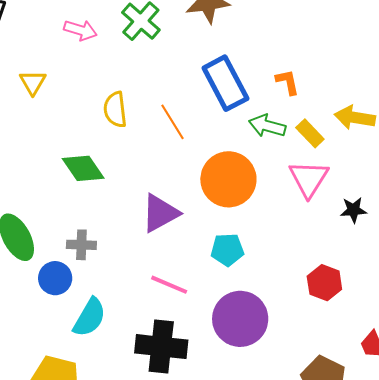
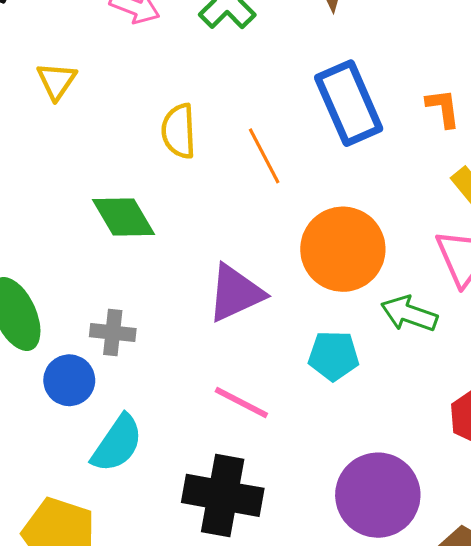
green arrow: (267, 126) -> (409, 314), moved
purple circle: (240, 319) -> (378, 495), moved

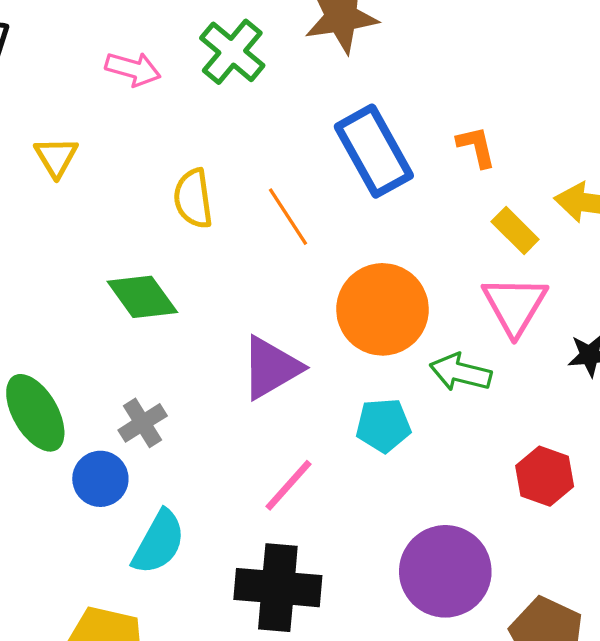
gray cross: (113, 333) -> (143, 423), turned -33
pink line: (241, 402) -> (289, 485), turned -70

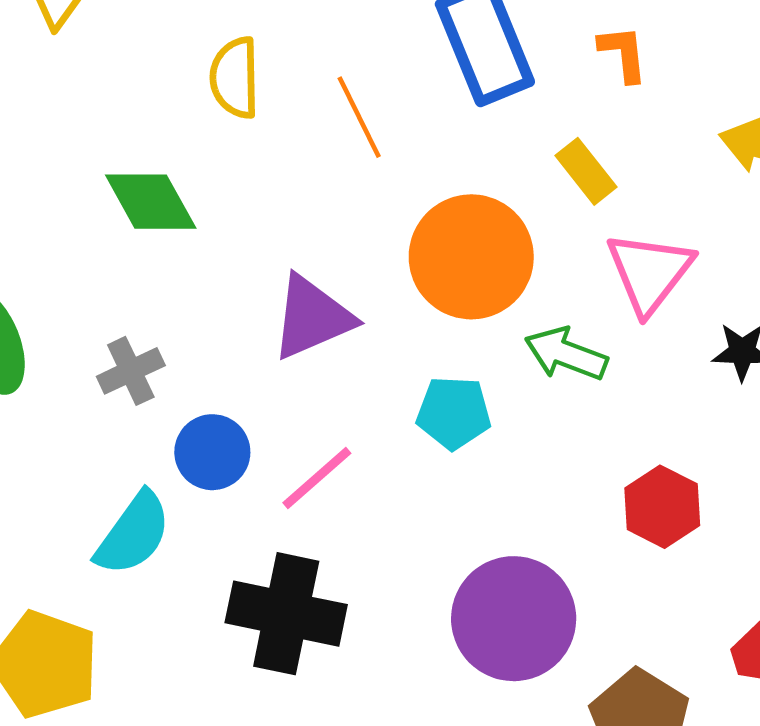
yellow rectangle: (515, 231) -> (586, 171), moved
blue circle: (100, 479) -> (212, 452), moved

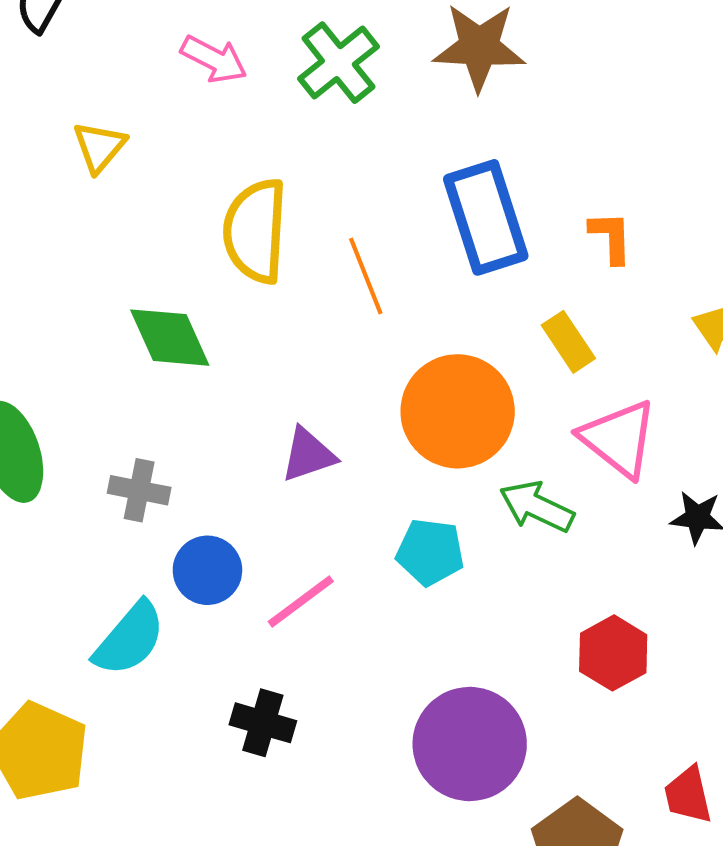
yellow semicircle: (235, 78) -> (255, 231), size x1.4
pink triangle: (649, 272) -> (619, 439), turned -34
purple triangle: (312, 317) -> (308, 455), size x0.7
gray cross: (131, 371) -> (139, 490), turned 32
black cross: (286, 614) -> (263, 723), size x0.6

